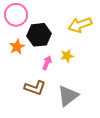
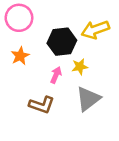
black hexagon: (39, 35) -> (62, 42), moved
gray triangle: (68, 96) -> (88, 99), moved

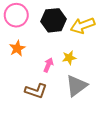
black hexagon: (62, 42) -> (54, 20), moved

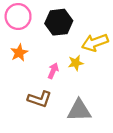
yellow arrow: (83, 26) -> (95, 43), moved
gray triangle: (76, 86) -> (79, 110), moved, turned 35

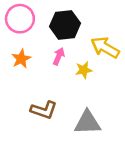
yellow arrow: (95, 43) -> (105, 47), turned 50
pink arrow: (53, 71) -> (59, 56), moved

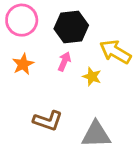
yellow star: (84, 70) -> (92, 77), turned 30

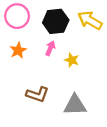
yellow arrow: (115, 52) -> (90, 20), moved

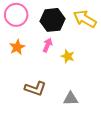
gray triangle: (75, 105) -> (71, 99), size x0.7

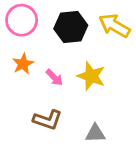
pink arrow: (47, 45) -> (54, 77), moved, turned 112
yellow star: (68, 56) -> (91, 76), size x1.5

